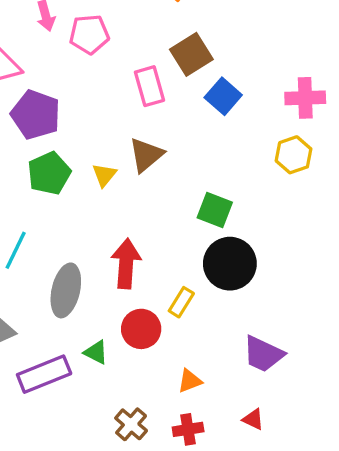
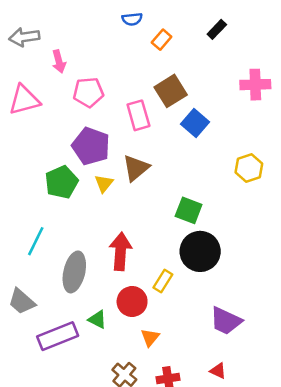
pink pentagon: (89, 34) -> (88, 92), moved
pink cross: (305, 98) -> (255, 85), moved
purple pentagon: (36, 115) -> (91, 146), moved
orange triangle: (190, 381) -> (150, 337), moved, turned -30

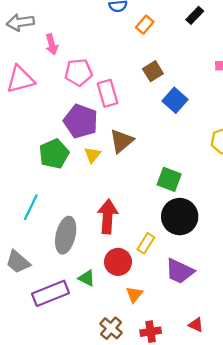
brown square: (171, 91) -> (153, 71), size x0.7
pink rectangle: (138, 115) -> (108, 93), moved
purple trapezoid: (226, 321) -> (180, 271), moved

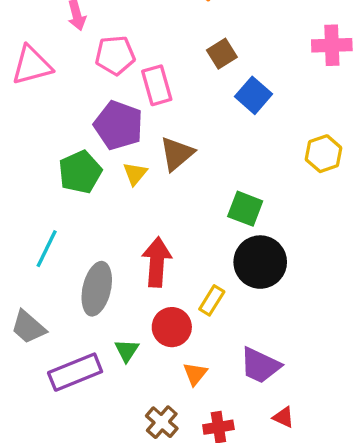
purple trapezoid: (180, 271) -> (260, 365), moved
green triangle: (87, 278) -> (127, 350), turned 36

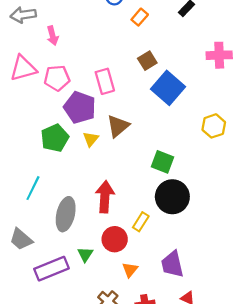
pink pentagon: (115, 55) -> (57, 78), moved
blue square: (253, 95) -> (168, 88), size x1.4
purple trapezoid: (260, 365) -> (172, 264), turned 52

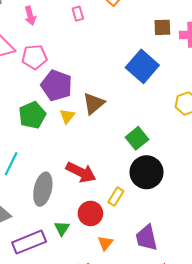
brown square: (147, 61) -> (162, 27), moved, turned 30
pink rectangle: (105, 81) -> (78, 14), moved, size x0.6
green square: (163, 162) -> (137, 138), turned 30
red arrow: (105, 197) -> (81, 172), turned 112

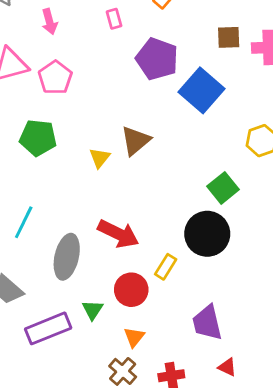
pink pentagon: (34, 57) -> (55, 78), turned -30
purple pentagon: (57, 85) -> (157, 59), moved
green pentagon: (32, 115) -> (38, 138), moved, turned 30
green square: (137, 138) -> (223, 188), moved
orange triangle: (105, 243) -> (134, 337), moved

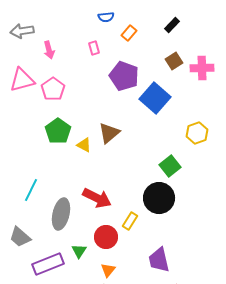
brown square: (229, 37) -> (174, 61), turned -30
green pentagon: (38, 138) -> (58, 131), moved, turned 30
yellow triangle: (100, 158) -> (84, 145), turned -42

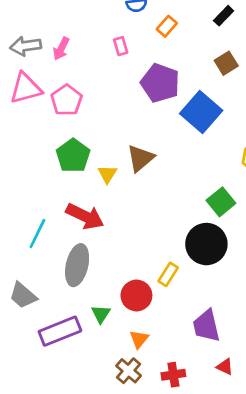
gray arrow: (22, 31) -> (26, 46), moved
pink arrow: (49, 50) -> (61, 49), turned 42
yellow triangle: (84, 145) -> (107, 174), turned 35
red arrow: (97, 198) -> (85, 216), moved

